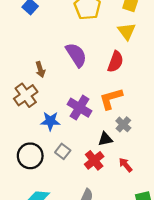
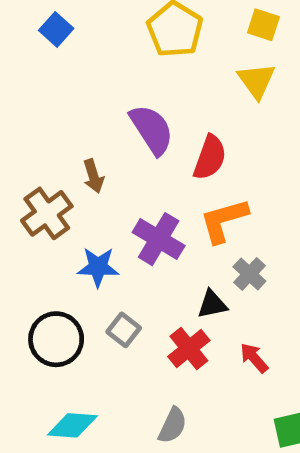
red semicircle: (115, 62) -> (210, 158), moved
brown arrow: (40, 69) -> (93, 176), moved

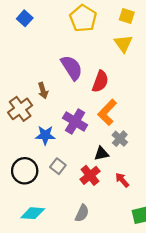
orange L-shape: (224, 220) -> (107, 112), turned -30

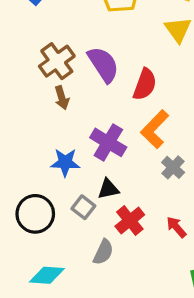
brown cross: (20, 109) -> (57, 61), moved
black triangle: (101, 154) -> (108, 189), moved
gray semicircle: (82, 213) -> (103, 252), moved

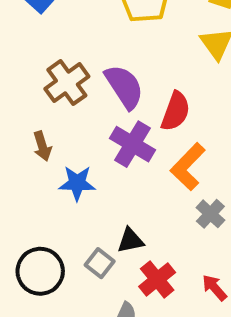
brown arrow: (62, 98) -> (42, 146), moved
purple cross: (108, 142) -> (132, 144), moved
blue star: (65, 162) -> (77, 183), moved

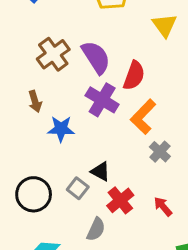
black triangle: (130, 240) -> (101, 171), turned 40

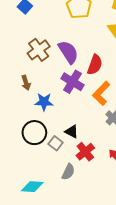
black circle: (34, 194) -> (34, 133), moved

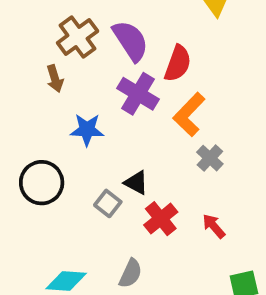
brown arrow: (26, 83) -> (55, 79), moved
black circle: (34, 133) -> (42, 183), moved
gray semicircle: (68, 172) -> (130, 273), moved

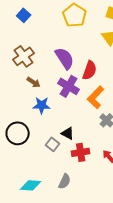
brown cross: (78, 37) -> (24, 56), moved
brown arrow: (55, 79) -> (34, 82), moved, turned -40
red cross: (161, 219) -> (81, 152), turned 30

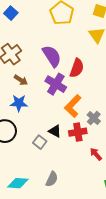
orange L-shape: (96, 97) -> (73, 106), moved
blue star: (42, 105) -> (19, 103), moved
red cross: (81, 152) -> (78, 132), moved

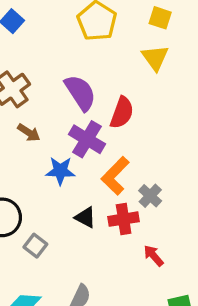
blue star: (19, 103) -> (60, 171), moved
gray square: (40, 142) -> (35, 246), moved

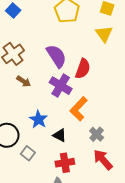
blue star: (60, 171) -> (38, 119), moved, turned 30
gray cross: (150, 196) -> (97, 134), moved
red cross: (124, 219) -> (65, 163), moved
red arrow: (153, 256) -> (103, 160), size x1.5

